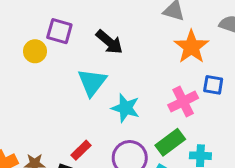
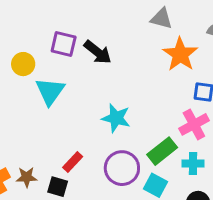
purple square: (59, 31) -> (64, 44), moved
cyan triangle: (92, 82) -> (50, 91), moved
pink cross: (183, 102) -> (194, 124), moved

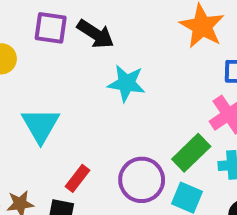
cyan triangle: (50, 91) -> (41, 125), moved
cyan star: (116, 118) -> (126, 83), moved

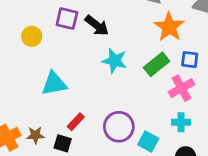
cyan triangle: (41, 125) -> (54, 84), turned 44
green rectangle: (191, 153) -> (157, 64), moved

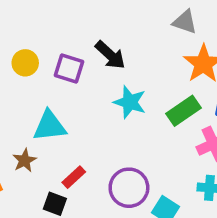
purple square: (67, 19) -> (69, 69), moved
brown star: (35, 135) -> (25, 160), moved, turned -30

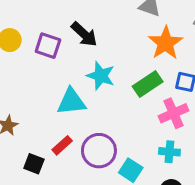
cyan triangle: (50, 126) -> (71, 102), moved
red rectangle: (74, 177) -> (62, 145), moved

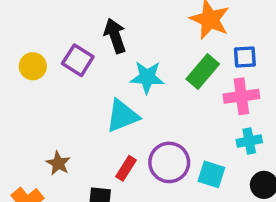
black arrow: (84, 34) -> (115, 36), turned -136
purple square: (48, 46) -> (78, 60), turned 30
pink cross: (173, 113) -> (241, 96), turned 32

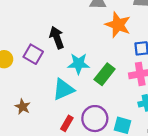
green rectangle: (203, 71) -> (105, 74), moved
brown star: (58, 163) -> (23, 107), moved

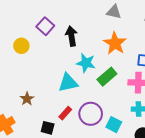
orange star: (118, 25) -> (115, 43), moved
purple square: (33, 54) -> (45, 26), moved
brown star: (23, 107) -> (27, 99), moved

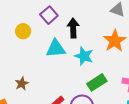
green rectangle: (107, 77) -> (97, 82), moved
cyan triangle: (68, 83) -> (56, 49), moved

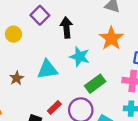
cyan triangle: (56, 49) -> (47, 69), moved
brown star: (22, 84) -> (17, 78), moved

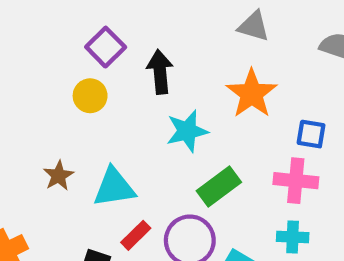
yellow circle: (13, 34) -> (90, 96), moved
cyan star: (80, 57) -> (187, 131), turned -30
cyan triangle: (47, 69) -> (114, 187), moved

